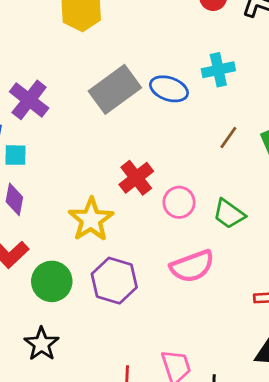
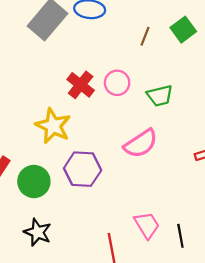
pink circle: (179, 202) -> (117, 83), moved
green trapezoid: (229, 214) -> (160, 96), turned -36

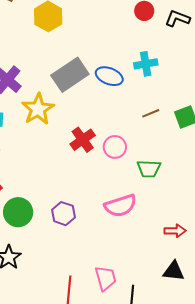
brown line: (145, 36) -> (151, 113), turned 30
yellow star: (53, 126) -> (38, 109), moved
purple hexagon: (83, 169) -> (63, 214), size x0.7

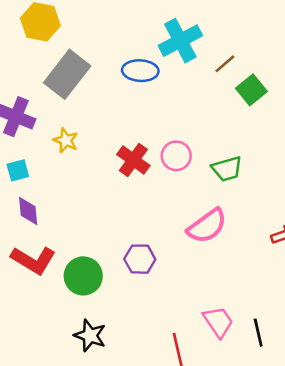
cyan cross: (146, 64) -> (180, 41), size x1.4
gray rectangle: (70, 75) -> (67, 74), moved
yellow star: (38, 109) -> (66, 140), size x0.6
brown line: (151, 113) -> (225, 64), moved

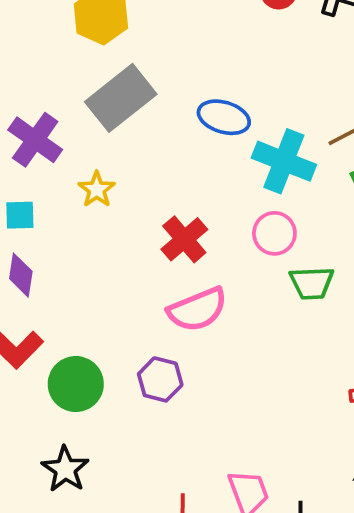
cyan cross: (180, 41) -> (284, 161), moved, turned 36
pink circle: (176, 156) -> (274, 233), moved
pink semicircle: (207, 226) -> (197, 309), moved

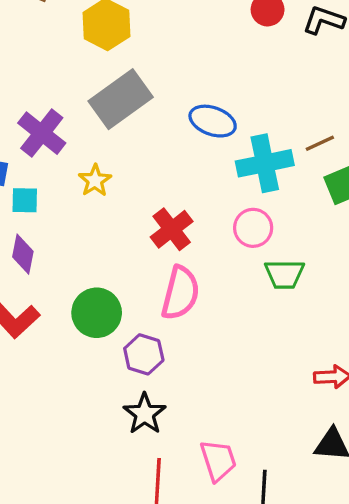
cyan cross: (284, 161) -> (265, 163), turned -36
pink semicircle: (197, 309) -> (180, 293), turned -56
green circle: (76, 384) -> (97, 313), moved
black star: (65, 469) -> (145, 414), moved

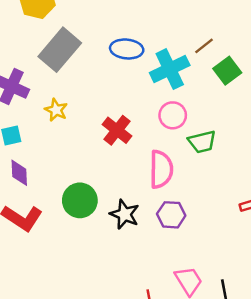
pink semicircle: (180, 293) -> (161, 169), moved
purple hexagon: (144, 354) -> (171, 215), moved
black star: (145, 414) -> (125, 214), moved

